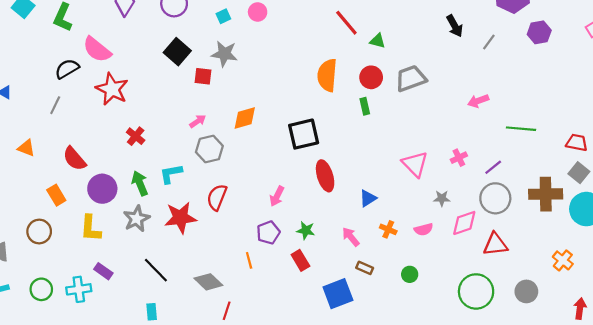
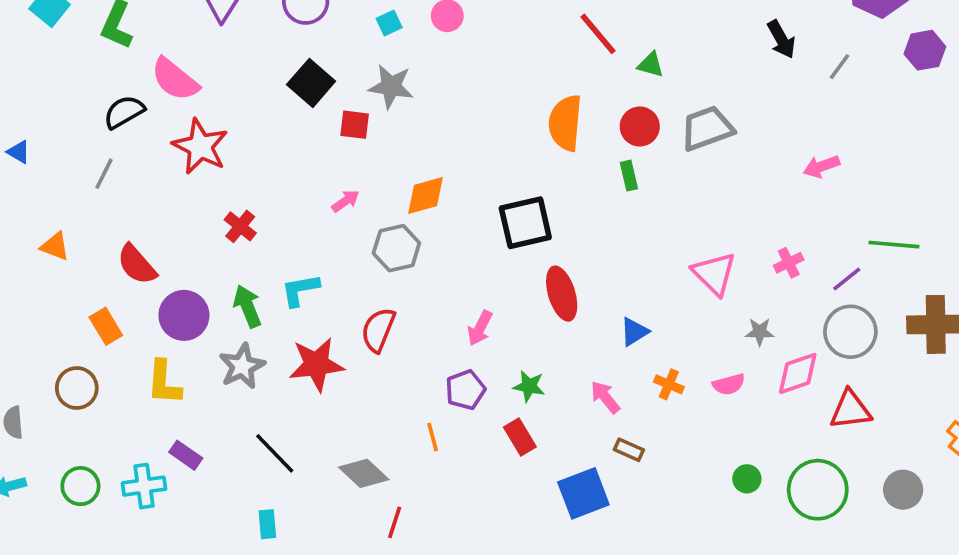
green line: (521, 129) -> (894, 245), moved
gray hexagon: (209, 149) -> (396, 248), moved
green circle: (410, 274) -> (747, 479), moved

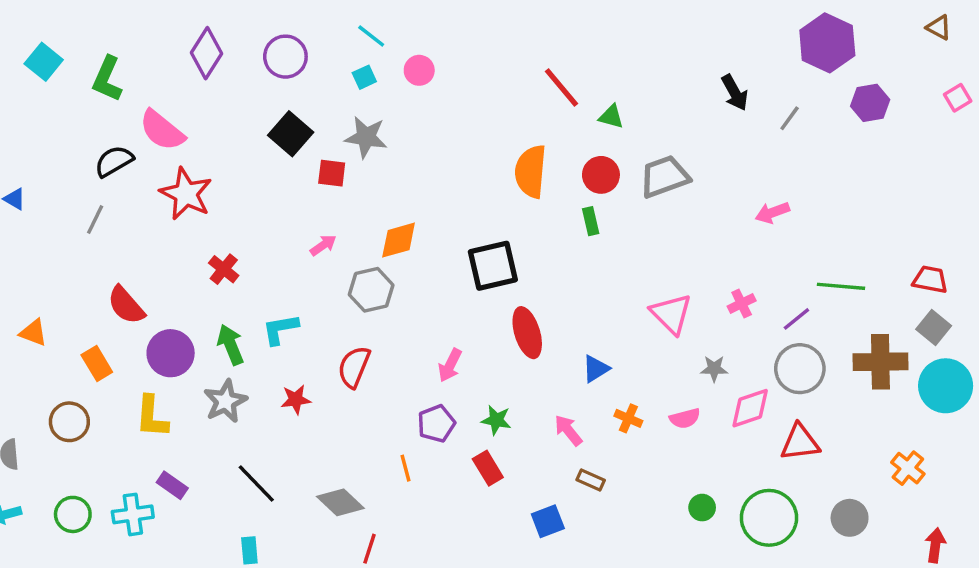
orange triangle: (55, 246) -> (33, 333), moved
red star: (316, 364) -> (296, 400), size x0.6
blue square: (583, 493) -> (548, 521), size x0.7

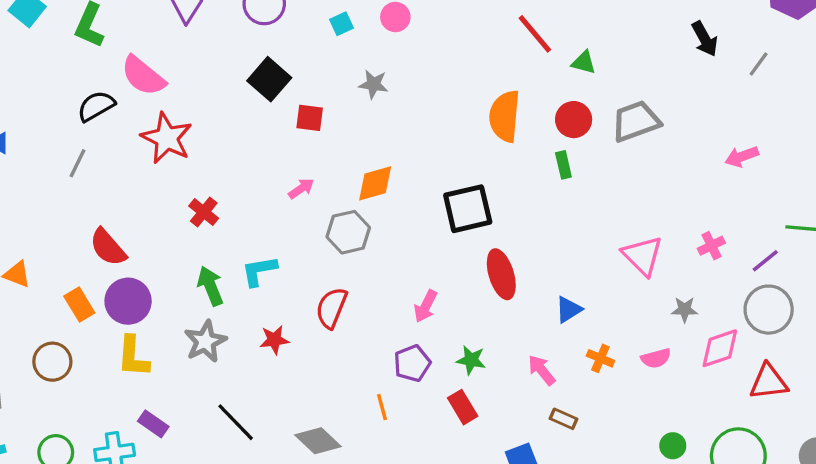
gray star: (366, 137) -> (373, 84), moved, size x0.7
purple circle: (171, 353) -> (128, 301), moved

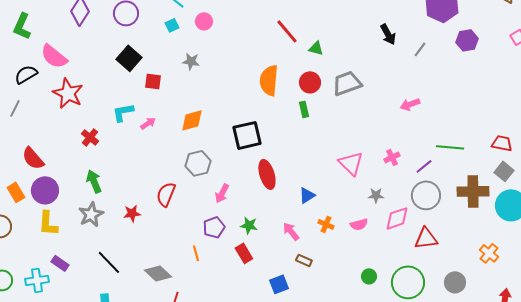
gray hexagon: (348, 232) -> (198, 163), moved
cyan L-shape: (259, 271) -> (123, 112), moved

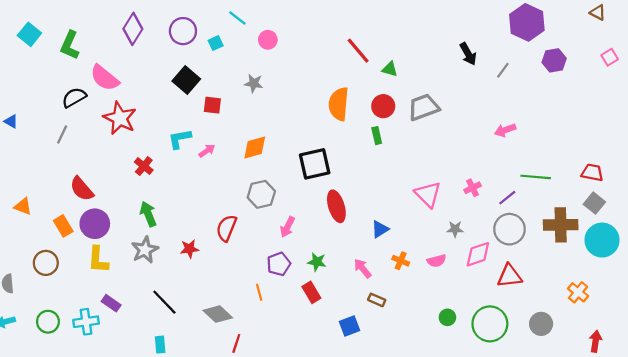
cyan square: (172, 25) -> (216, 43), moved
pink arrow: (410, 104) -> (505, 130), moved

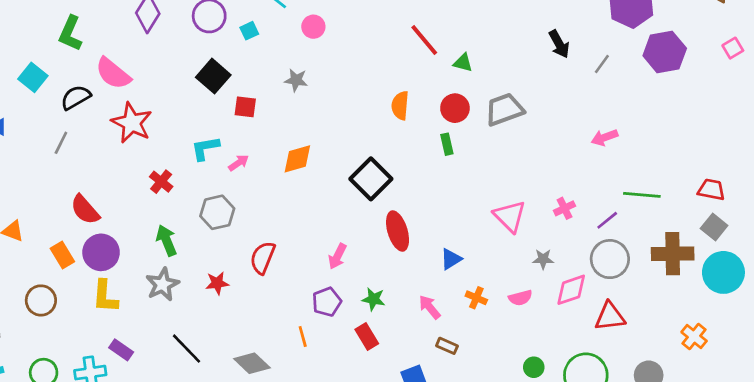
cyan square: (29, 34) -> (33, 77), moved
purple hexagon: (554, 60) -> (665, 52), size x1.4
orange semicircle: (339, 104) -> (400, 105), size x0.7
black square: (315, 164) -> (371, 179), turned -32
gray hexagon: (261, 194) -> (217, 212), moved

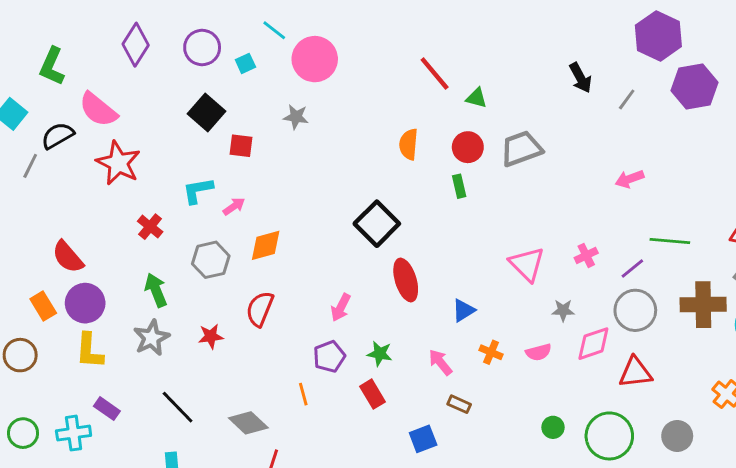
pink circle: (313, 27) -> (315, 59), size x1.8
gray line: (61, 143) -> (30, 166), moved
orange diamond: (297, 159) -> (266, 245), moved

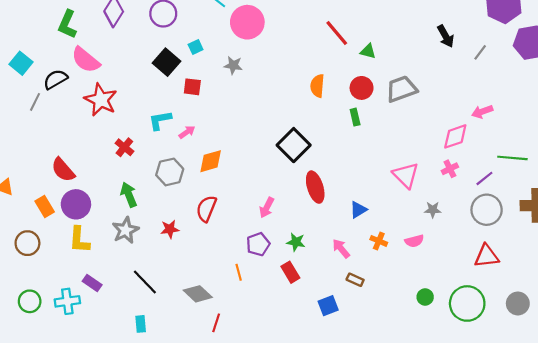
cyan square: (245, 63) -> (196, 47), moved
green L-shape: (52, 66) -> (67, 24), moved
pink diamond: (593, 344) -> (455, 136), moved

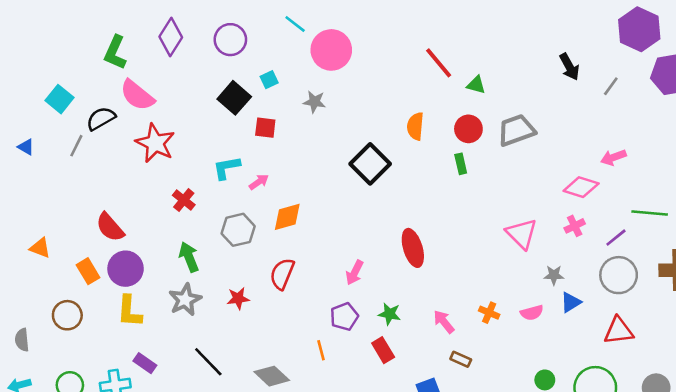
pink diamond: (455, 136) -> (581, 187), turned 36
black square: (294, 145) -> (370, 164), moved
blue triangle: (358, 210) -> (571, 302), moved

